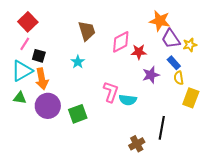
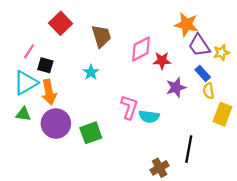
red square: (28, 22) -> (61, 23), moved

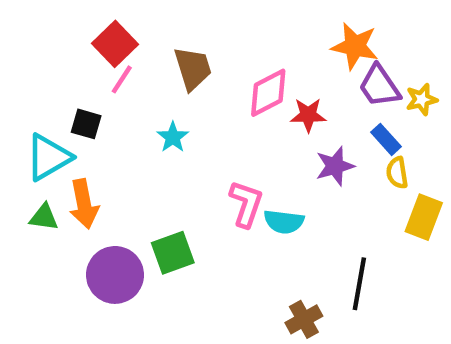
pink line: (29, 51) -> (122, 79), moved
orange arrow: (49, 92) -> (84, 204), moved
purple circle: (56, 124) -> (115, 275), moved

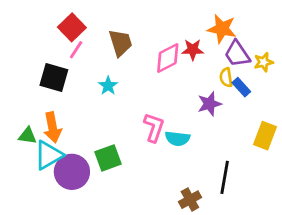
red star: (308, 115) -> (193, 50), moved
black square: (86, 124) -> (54, 77), size x1.5
cyan triangle: (48, 157) -> (48, 155), moved
yellow semicircle: (397, 173) -> (226, 77), moved

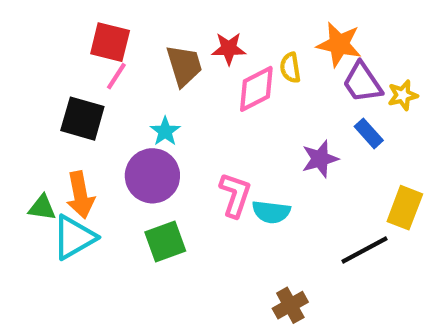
red square: (72, 27) -> (110, 42), turned -32
red star: (193, 50) -> (229, 49), moved
yellow semicircle: (226, 77) -> (290, 68), moved
purple circle: (72, 172) -> (152, 176), moved
black line: (225, 177) -> (365, 250), moved, turned 52

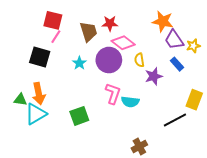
yellow semicircle: (290, 68) -> (139, 60), moved
pink diamond: (256, 89) -> (123, 43), turned 65
purple circle: (152, 176) -> (109, 60), moved

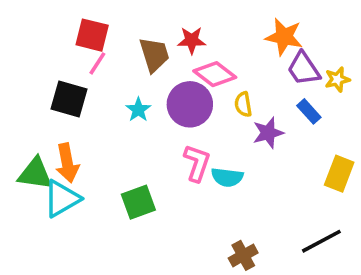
green triangle: (20, 100) -> (35, 174), size x1.5
black line: (175, 120) -> (321, 241), moved

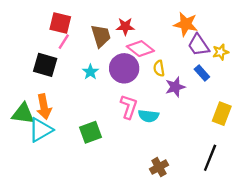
black line: (321, 241) -> (210, 158), turned -40

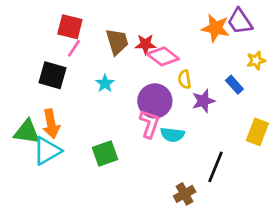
red star: (125, 27) -> (145, 44), moved
purple trapezoid: (198, 45) -> (240, 21), moved
purple circle: (124, 68) -> (155, 101), moved
black line: (210, 158) -> (216, 167), moved

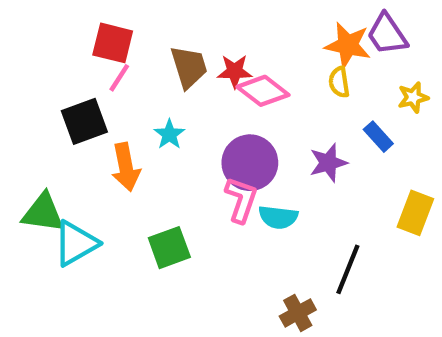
black square: (52, 75) -> (84, 121), turned -36
yellow semicircle: (185, 79) -> (339, 82), moved
orange arrow: (51, 124) -> (126, 167), moved

